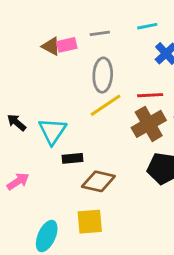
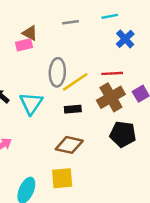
pink rectangle: (67, 45) -> (24, 45), moved
gray ellipse: (103, 75) -> (57, 72), moved
black rectangle: (73, 158) -> (73, 109), moved

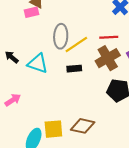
cyan triangle: (31, 103) -> (38, 63), turned -45
brown diamond: (69, 145) -> (83, 126), moved
yellow square: (62, 178) -> (53, 129), moved

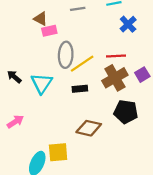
pink rectangle: (32, 12) -> (49, 31), moved
cyan triangle: (38, 63) -> (42, 83), turned 45
brown diamond: (83, 126) -> (89, 128), moved

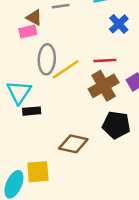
brown triangle: (41, 19) -> (34, 18), moved
black rectangle: (80, 89) -> (32, 111), moved

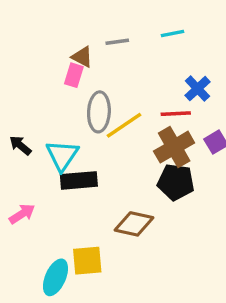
blue cross: (119, 24) -> (198, 89), moved
pink rectangle: (28, 31) -> (74, 75), turned -60
black rectangle: (32, 111) -> (79, 180), size x1.5
black pentagon: (116, 125) -> (176, 182), moved

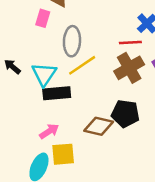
pink rectangle: (74, 75) -> (43, 18), moved
yellow line: (124, 125) -> (82, 65), moved
black pentagon: (176, 182) -> (125, 114), moved
pink arrow: (22, 214) -> (49, 131), moved

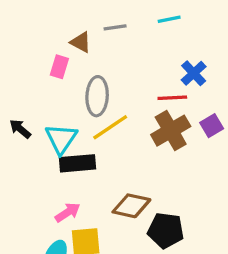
black pentagon: (125, 114) -> (166, 230), moved

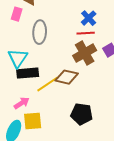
blue cross: (194, 73) -> (89, 18), moved
yellow line: (110, 127) -> (48, 84), moved
brown diamond: (131, 206) -> (67, 77), moved

